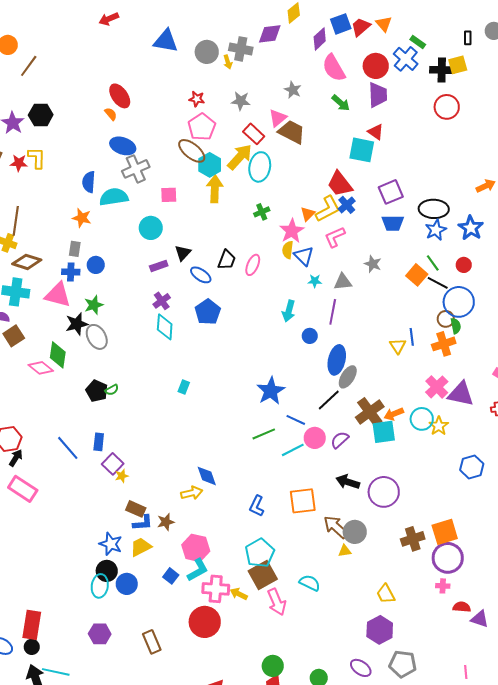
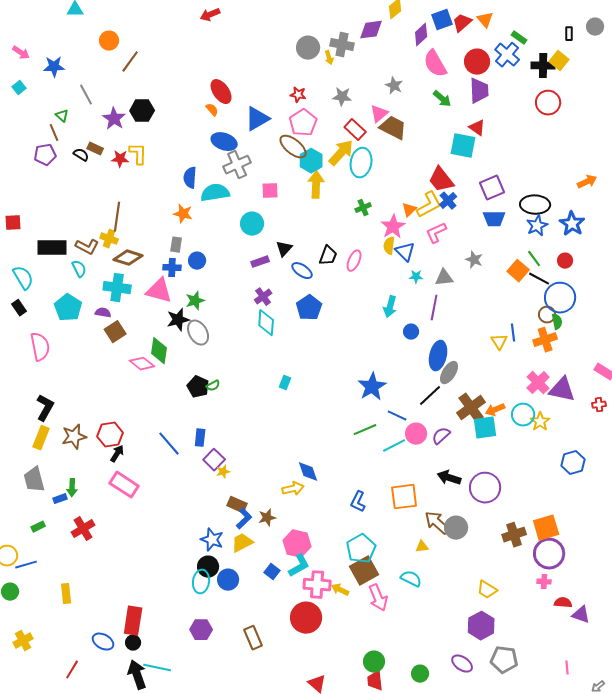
blue triangle: (166, 41) -> (257, 119), moved, turned -40
yellow square: (458, 65) -> (559, 61), turned -36
blue L-shape: (143, 523) -> (244, 519), turned -40
yellow triangle: (345, 551) -> (422, 547), moved
yellow trapezoid: (386, 594) -> (487, 590), turned -30

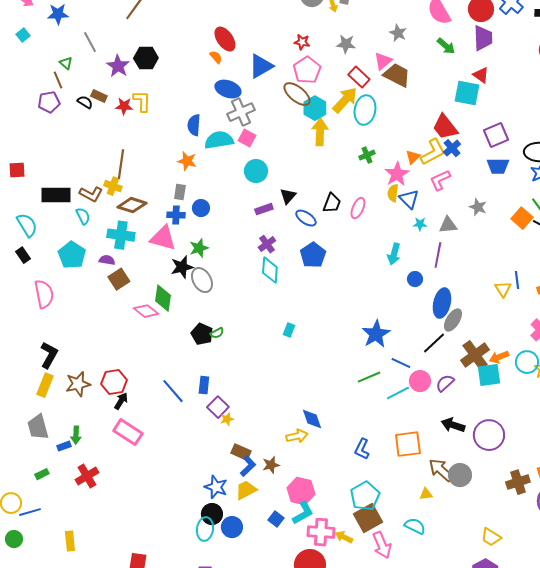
pink square: (270, 191) -> (247, 138), moved, turned 30

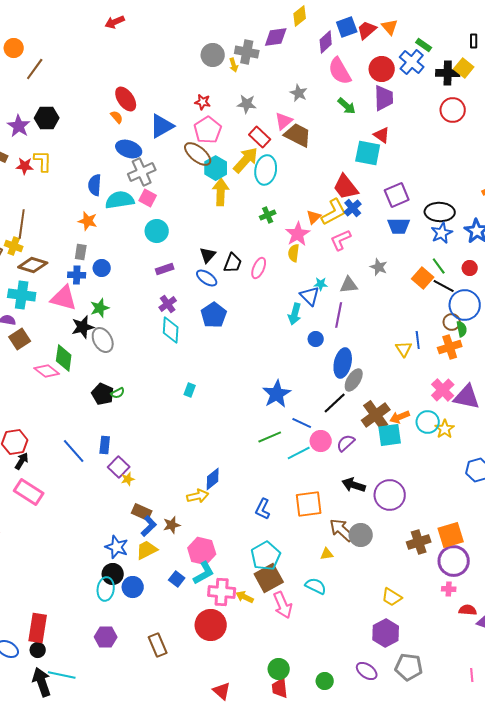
black triangle: (288, 196) -> (208, 255), moved
blue triangle: (409, 199) -> (310, 296), moved
blue diamond: (312, 419) -> (213, 479), turned 70

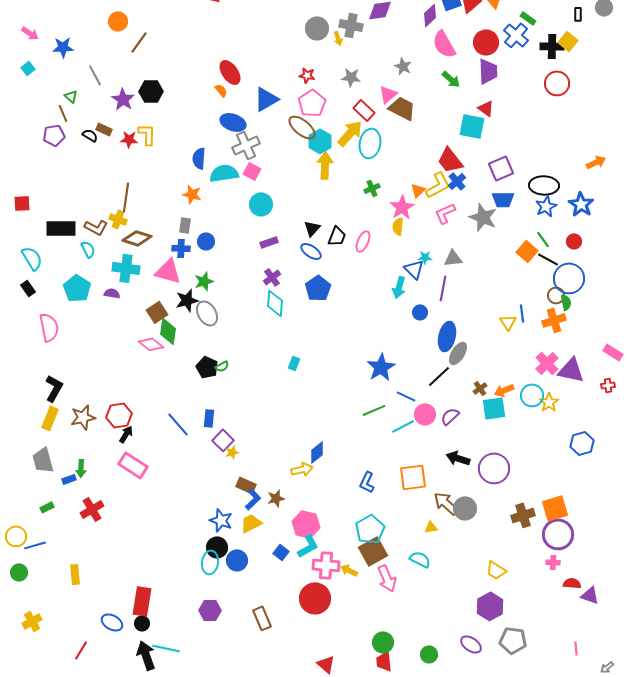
gray star: (379, 267) -> (483, 217), moved, size x1.6
brown square: (20, 339) -> (157, 312), moved
brown cross: (376, 415) -> (480, 388), size x0.5

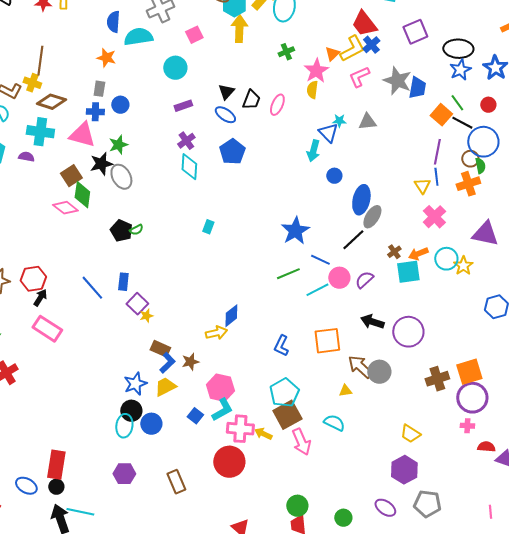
pink square: (252, 171) -> (194, 35), moved, turned 36
blue trapezoid: (503, 199) -> (417, 88), moved, turned -80
purple line: (443, 288) -> (437, 152), moved
pink cross: (547, 363) -> (434, 217), moved
blue star: (221, 520) -> (135, 384), turned 30

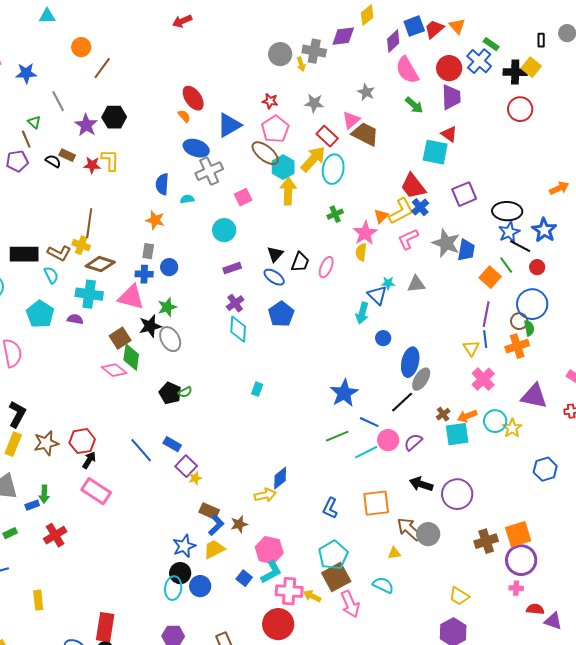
cyan semicircle: (138, 37) -> (187, 199), size x0.5
black line: (462, 123) -> (520, 246), moved
blue rectangle: (123, 282) -> (172, 444), turned -66

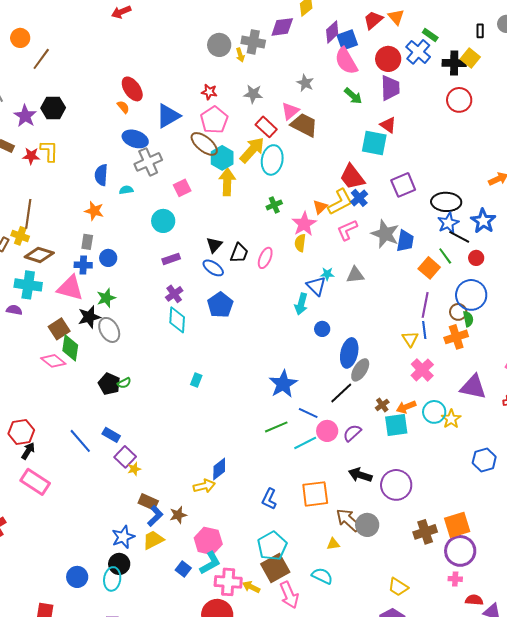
blue square: (414, 26) -> (347, 40), moved
blue circle: (200, 586) -> (77, 577), moved

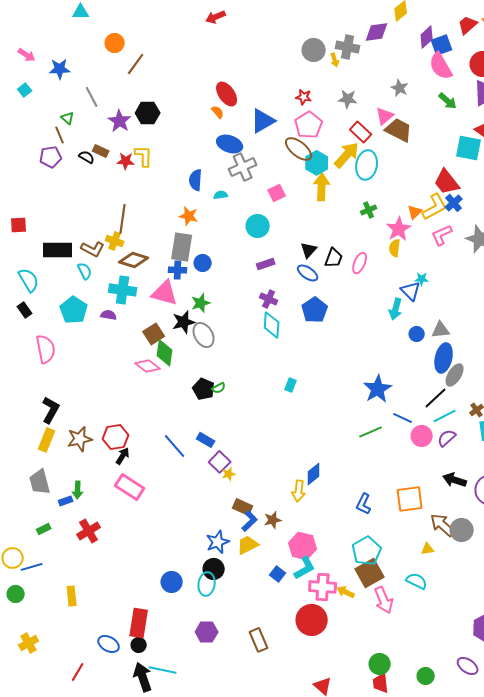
gray rectangle: (87, 242) -> (182, 247), size x1.8
gray triangle: (355, 275) -> (441, 330), moved
purple cross: (174, 294) -> (269, 299), turned -30
cyan line: (305, 443) -> (445, 416), moved
yellow arrow: (204, 486) -> (299, 491), turned 110

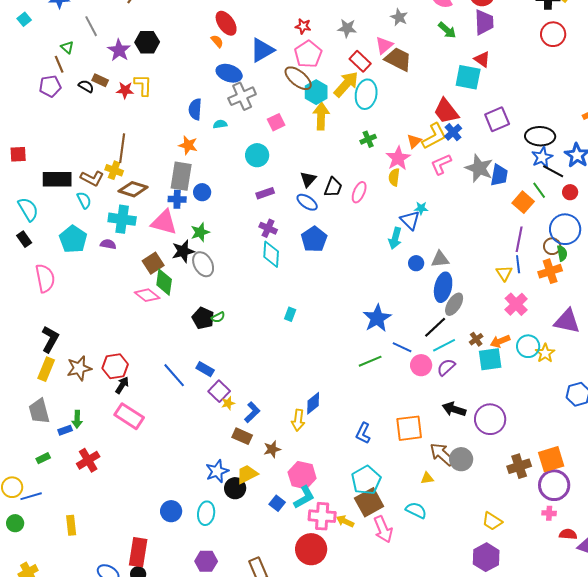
blue L-shape: (250, 521) -> (252, 412), moved
black circle: (214, 569) -> (235, 488), moved

